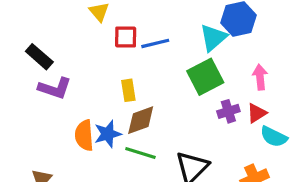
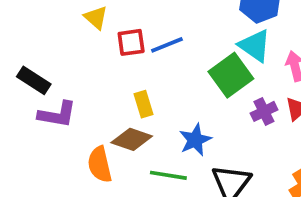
cyan triangle: (213, 38) -> (255, 46), moved, turned -36
brown diamond: (141, 120) -> (132, 139), moved, turned 48
blue star: (108, 134) -> (195, 140), moved

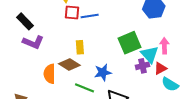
red square: (131, 42) -> (72, 13), moved
blue line: (167, 45) -> (90, 16), moved
cyan triangle: (255, 46) -> (150, 54), moved

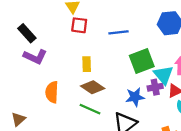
blue line: (90, 16) -> (118, 32), moved
brown diamond: (69, 64) -> (93, 87), moved
blue star: (103, 72) -> (135, 97), moved

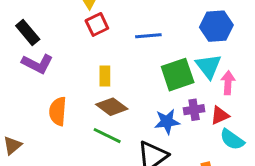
red square: (79, 25) -> (97, 25), turned -35
cyan triangle: (163, 75) -> (208, 66), moved

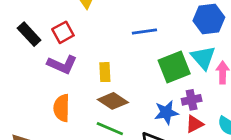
red square: (97, 25) -> (63, 32), moved
purple L-shape: (37, 64) -> (62, 65), moved
red triangle: (220, 115) -> (194, 124), moved

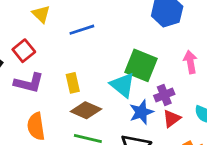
blue line: (144, 32) -> (82, 30), moved
cyan triangle: (203, 58) -> (123, 85), moved
green square: (174, 67) -> (141, 65), turned -36

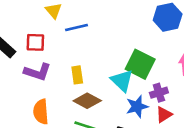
blue line: (82, 30) -> (76, 28), moved
red square: (24, 51) -> (35, 42), turned 36

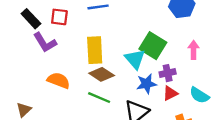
purple L-shape: (38, 72) -> (45, 42), moved, turned 35
yellow rectangle: (77, 75) -> (95, 50), size x1.6
orange semicircle: (41, 112) -> (59, 80), turned 110

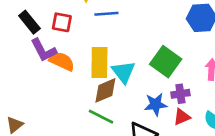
cyan triangle: (135, 59) -> (123, 72), moved
brown diamond: (102, 74) -> (105, 90), turned -60
orange semicircle: (59, 80) -> (62, 61), moved

